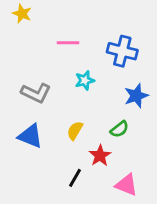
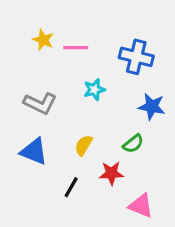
yellow star: (22, 14) -> (43, 40), moved
blue star: (136, 96) -> (152, 107), turned 30
red star: (100, 156) -> (111, 173), turned 30
black line: (75, 178) -> (71, 187), moved

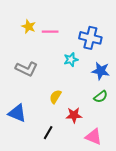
cyan star: (94, 89) -> (71, 60), moved
green semicircle: (133, 144) -> (101, 97), moved
blue triangle: (34, 151) -> (17, 113), moved
black line: (71, 187) -> (48, 133), moved

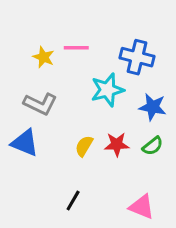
yellow star: (29, 27) -> (43, 57), moved
cyan star: (71, 60) -> (107, 90), size x1.5
blue triangle: (17, 113) -> (25, 143), moved
red star: (74, 115) -> (117, 144), moved

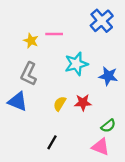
blue cross: (137, 57) -> (102, 21), moved, turned 35
gray L-shape: (40, 104) -> (29, 74), turned 90
green semicircle: (153, 146) -> (108, 126), moved

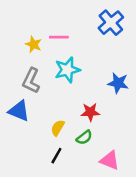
cyan star: (76, 64) -> (67, 70), moved
yellow semicircle: (60, 104) -> (58, 128), moved
green semicircle: (108, 126) -> (84, 137), moved

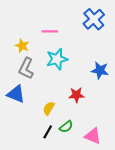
yellow star: (33, 44) -> (22, 46), moved
green semicircle: (84, 137) -> (66, 127), moved

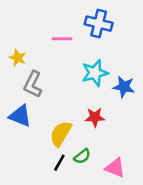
blue cross: (94, 19) -> (99, 24), moved, turned -35
yellow star: (22, 46) -> (18, 58), moved
cyan star: (57, 59) -> (95, 73), moved
yellow semicircle: (49, 108) -> (61, 134), size x1.5

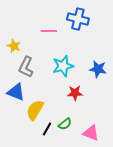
cyan star: (95, 73) -> (63, 66), moved
yellow semicircle: (61, 134) -> (35, 110), moved

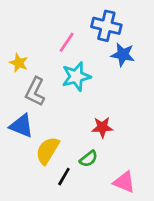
pink line: (49, 31) -> (67, 42), turned -56
cyan star: (63, 66) -> (76, 77), moved
blue star: (98, 69) -> (123, 55), moved
green semicircle: (65, 124) -> (89, 159), moved

